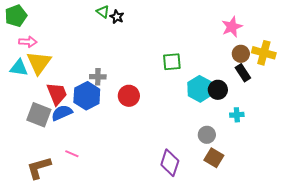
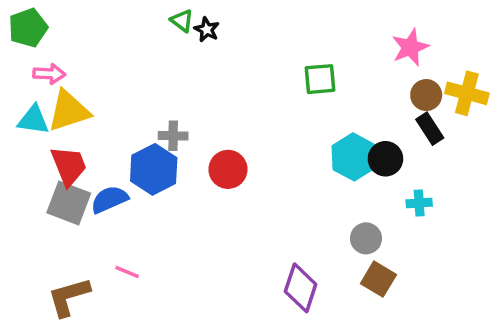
green square: (172, 62) -> (320, 79), moved
yellow triangle: (39, 63) -> (69, 111), turned 36
red trapezoid: (57, 94) -> (69, 166), moved

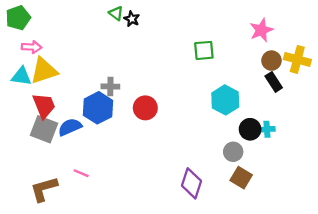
black circle: (385, 159) -> (250, 129), moved

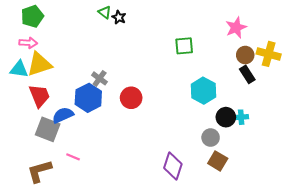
green pentagon: (18, 18) -> (32, 16), moved
gray cross: (110, 86) -> (100, 78), turned 35
gray square: (44, 129) -> (48, 129), moved

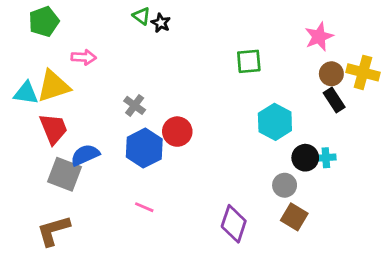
pink arrow: (28, 43) -> (84, 57), moved
blue hexagon: (88, 98) -> (144, 148), moved
pink line: (73, 157) -> (144, 207), moved

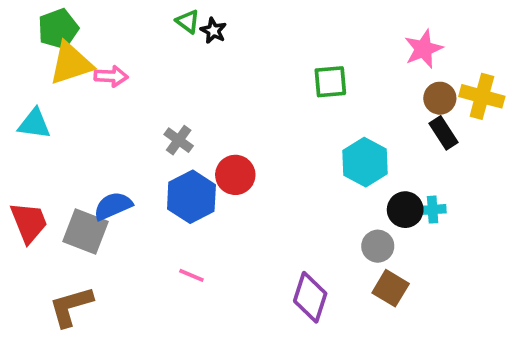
yellow triangle: (53, 86) -> (71, 63), moved
red trapezoid: (53, 129) -> (29, 222), moved

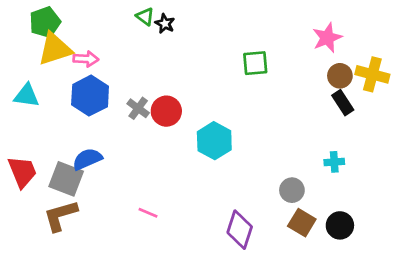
cyan hexagon: (365, 162) -> (214, 141), moved
red circle: (235, 175) -> (166, 111), moved
blue hexagon: (191, 197) -> (90, 96), moved
black circle: (405, 210) -> (340, 225), moved
brown L-shape: (71, 306) -> (60, 216), moved

